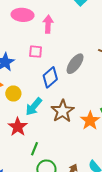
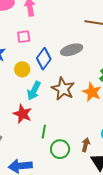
gray ellipse: (75, 64) -> (72, 50), moved, turned 50
yellow circle: (13, 94) -> (22, 69), moved

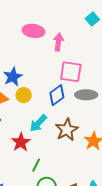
pink square: (24, 37) -> (71, 72), moved, size x1.6
yellow circle: (22, 69) -> (24, 95), moved

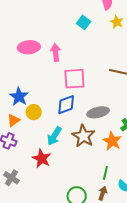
blue diamond: (57, 95) -> (66, 105), turned 30
gray ellipse: (86, 95) -> (98, 112), moved
green line: (36, 165) -> (105, 173), moved

